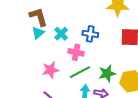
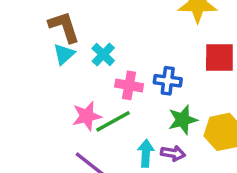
blue cross: (90, 34) -> (168, 81), moved
green line: (80, 72) -> (113, 121), moved

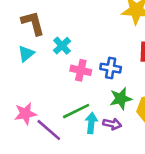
cyan triangle: (64, 54) -> (26, 54), moved
pink star: (87, 116) -> (25, 114), moved
green line: (113, 121) -> (76, 111), moved

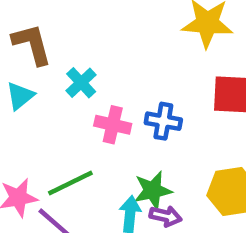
green star: (121, 99) -> (153, 190), moved
green line: (76, 111) -> (70, 183), moved

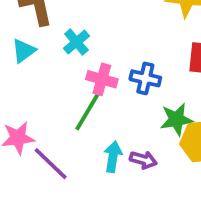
green line: (70, 183) -> (87, 112), moved, turned -36
green star: (153, 190) -> (176, 119), moved

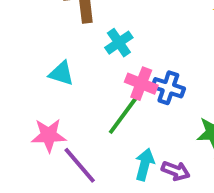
cyan triangle: (24, 51) -> (61, 73), moved, turned 48
blue cross: (145, 78) -> (168, 88), moved

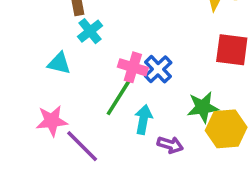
cyan cross: (119, 43) -> (90, 31), moved
blue cross: (168, 88) -> (158, 69), turned 32
cyan arrow: (145, 164) -> (143, 119), moved

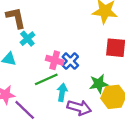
green line: (118, 98) -> (46, 79), turned 35
purple arrow: (170, 145) -> (79, 108), size x1.5

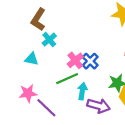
brown L-shape: (16, 18) -> (38, 19), turned -135
pink cross: (55, 60) -> (75, 60), turned 35

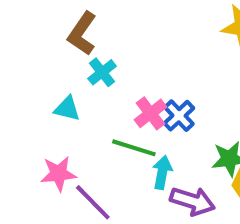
green line: (67, 79) -> (134, 148), turned 40

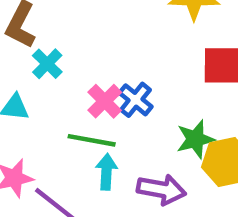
cyan arrow: (162, 172) -> (106, 172), moved

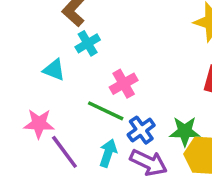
blue cross: (135, 100) -> (141, 130), moved
cyan arrow: (106, 172) -> (108, 153), moved

